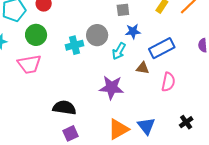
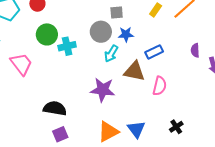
green circle: (36, 35) -> (47, 34), moved
gray circle: (97, 35) -> (101, 32), moved
blue rectangle: (162, 48) -> (154, 52), size x0.7
pink trapezoid: (29, 64) -> (21, 64), turned -120
brown triangle: (143, 68) -> (134, 71), size x1.6

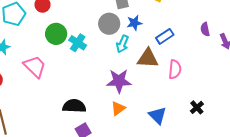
cyan cross: (67, 46) -> (78, 43), turned -36
orange triangle: (108, 132) -> (118, 108), moved, size x0.7

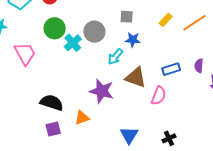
gray circle: (109, 24) -> (94, 32), moved
blue rectangle: (165, 36) -> (171, 69), moved
orange triangle: (118, 108) -> (82, 118), moved

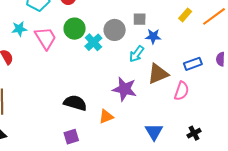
gray square: (127, 17) -> (140, 19), moved
pink trapezoid: (25, 54) -> (46, 38), moved
brown triangle: (136, 77) -> (158, 74), turned -40
purple square: (53, 129) -> (71, 137), moved

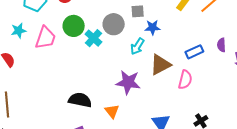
pink trapezoid: (46, 38) -> (45, 38), turned 55
orange triangle: (106, 117) -> (112, 111), turned -42

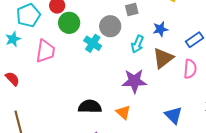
green circle: (74, 26) -> (69, 23), moved
blue star: (153, 27) -> (160, 29), moved
cyan star: (19, 31) -> (13, 39), moved

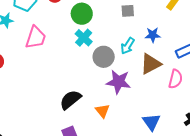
green circle: (69, 23) -> (82, 14), moved
gray circle: (110, 26) -> (104, 57), moved
black semicircle: (90, 107) -> (70, 100), turned -50

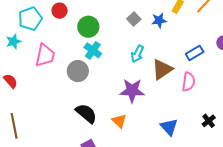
gray square: (128, 11) -> (134, 19), turned -32
blue star: (153, 35) -> (159, 20), moved
gray circle: (104, 57) -> (78, 71), moved
black semicircle: (70, 100) -> (86, 113), turned 85

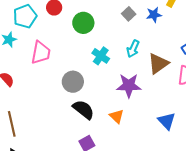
cyan cross: (93, 50) -> (101, 56), moved
gray circle: (78, 71) -> (73, 82), moved

